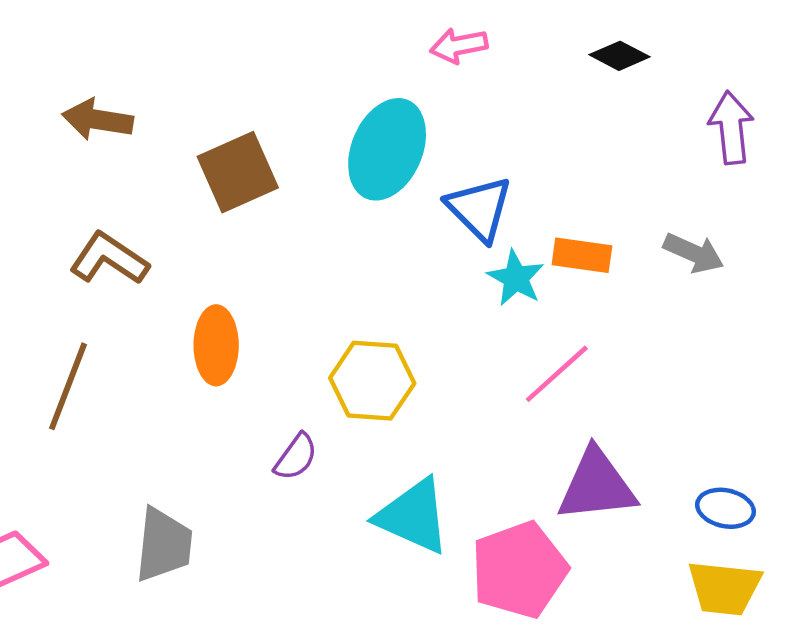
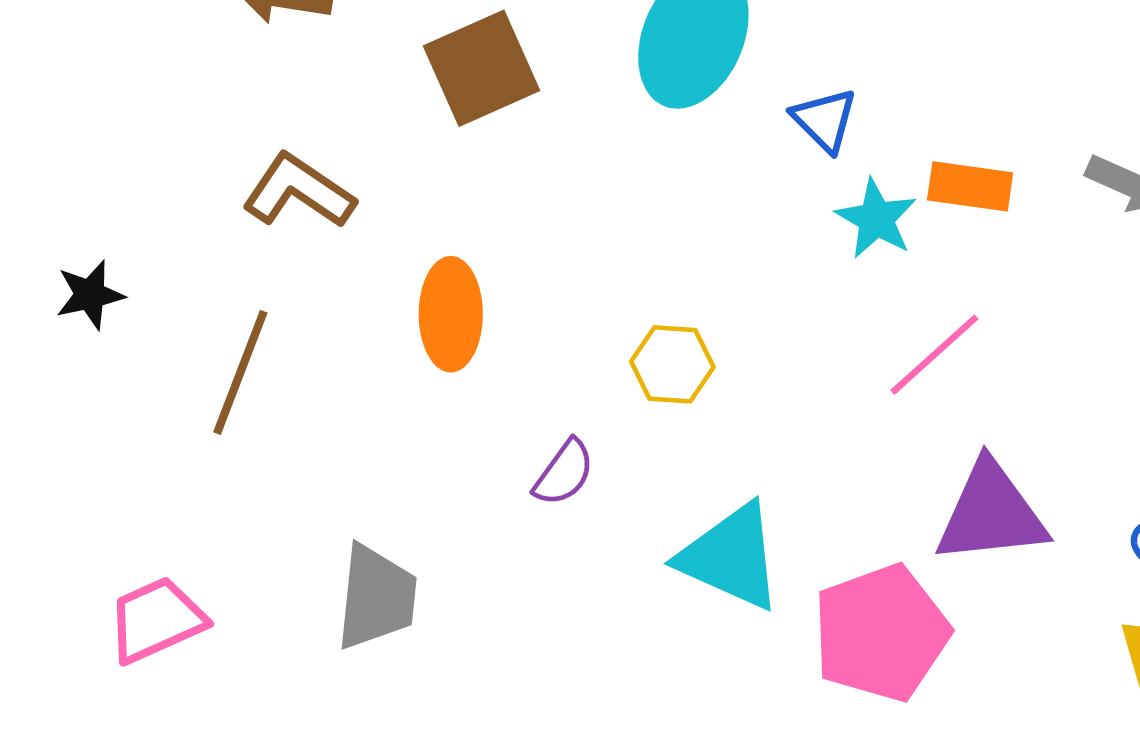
blue triangle: (479, 209) -> (824, 120), size x0.7
yellow hexagon: (372, 381) -> (672, 364), size x0.7

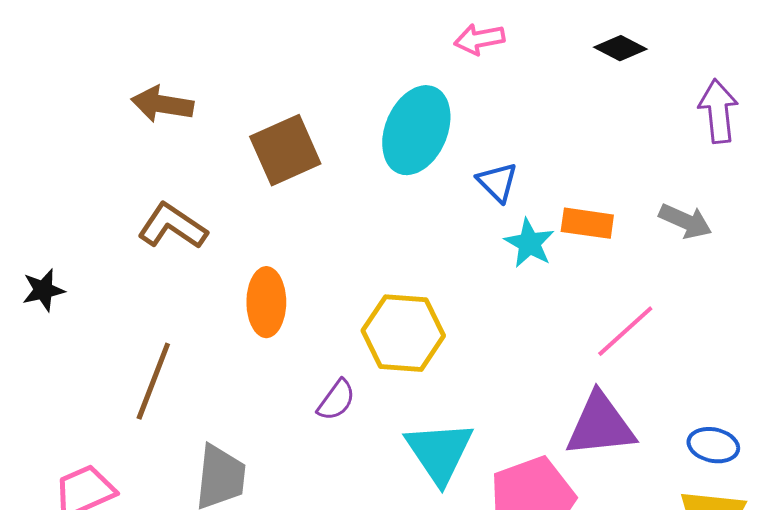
pink line: (934, 355) -> (625, 331), moved
yellow hexagon: (672, 364) -> (403, 333), size x1.6
brown line: (240, 372) -> (153, 381), moved
cyan triangle: (731, 557) -> (439, 452), turned 32

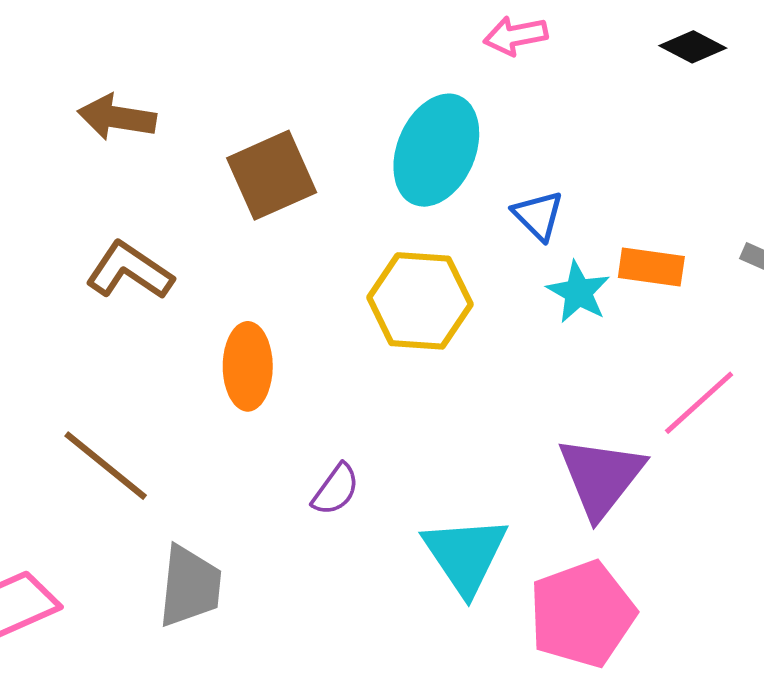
yellow hexagon: (403, 333) -> (420, 301), moved
brown line: (153, 381) -> (106, 466), turned -72
purple triangle: (600, 425) -> (601, 477), moved, turned -46

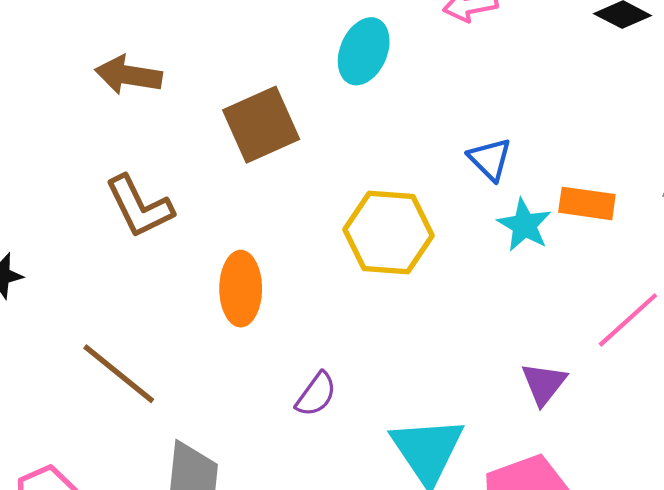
cyan ellipse: (436, 150) -> (364, 51), moved, size x0.7
brown L-shape: (130, 271) -> (139, 207), turned -150
purple triangle: (601, 477) -> (544, 384), size x0.6

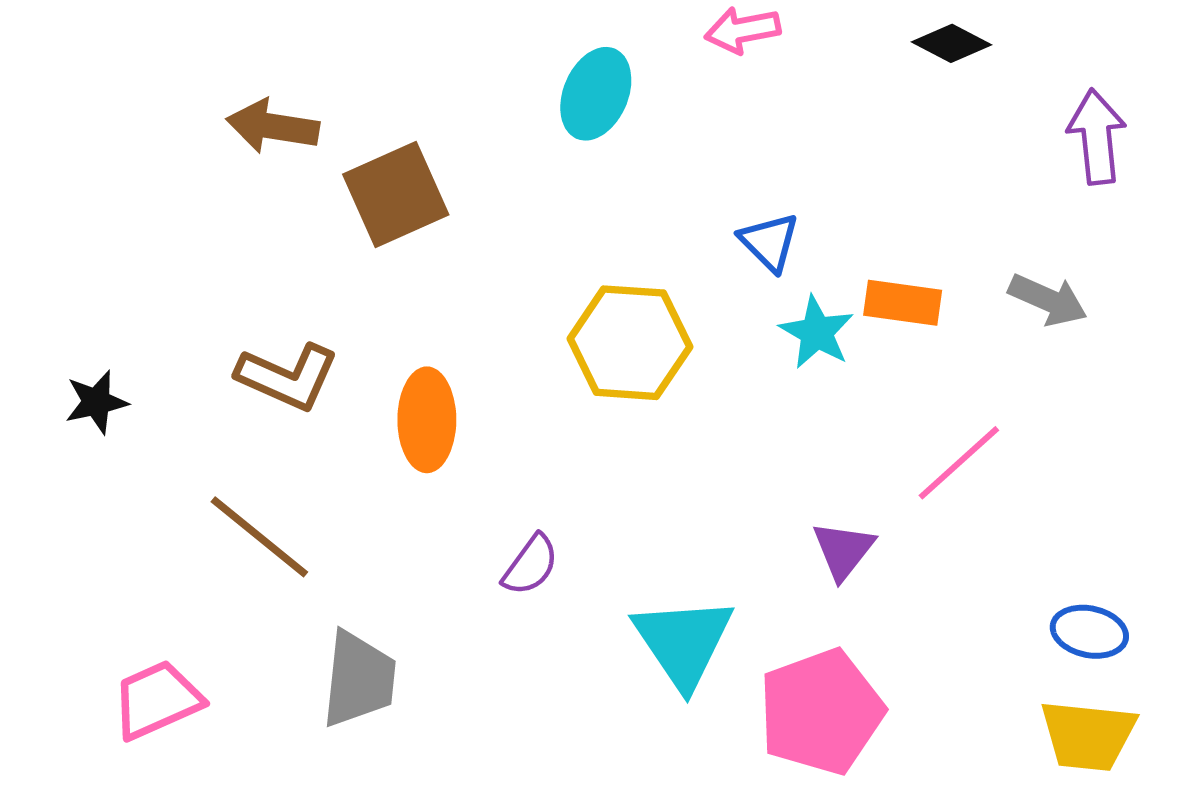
brown square: (261, 125) -> (396, 195), moved
brown L-shape: (139, 207) -> (288, 377), moved, turned -40

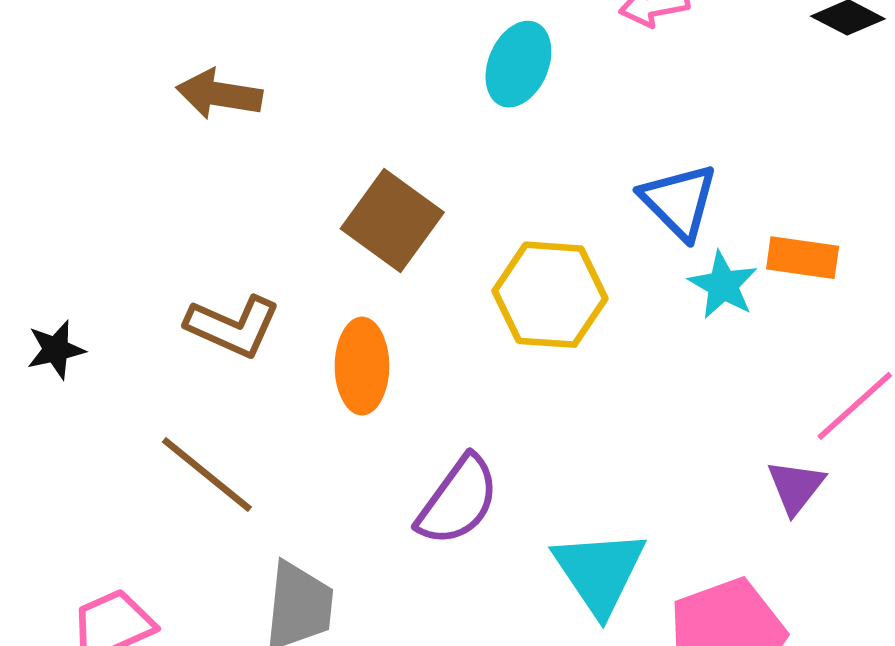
brown square: (396, 195) -> (392, 221), moved, turned -30
blue triangle: (769, 242) -> (679, 201), size x1.4
purple triangle: (843, 550) -> (796, 487), moved
purple semicircle: (531, 565) -> (458, 501), size x1.6

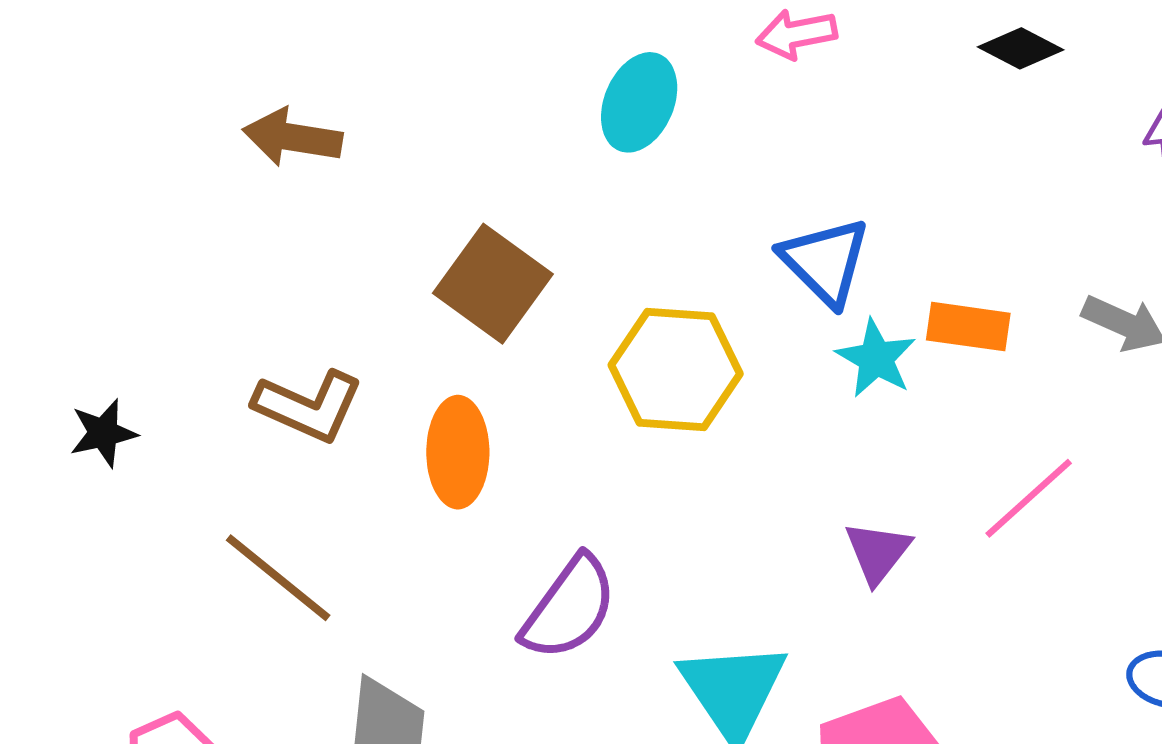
purple triangle: (796, 487) -> (878, 552), moved

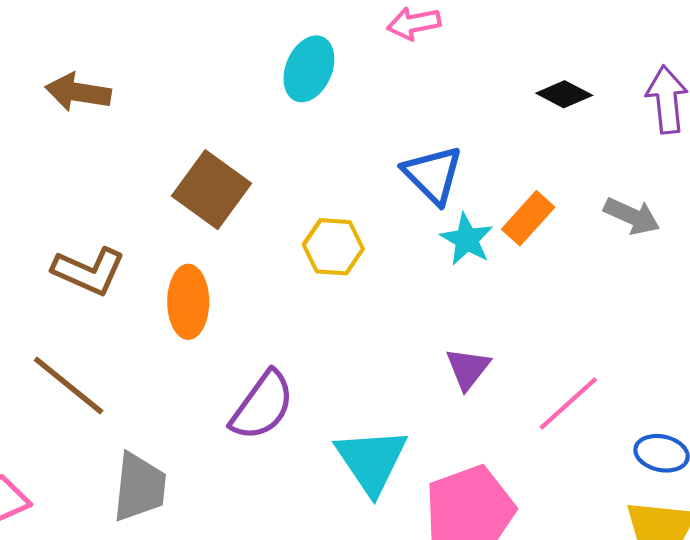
black diamond: (1021, 48) -> (564, 94), moved
orange rectangle: (968, 327) -> (528, 218), turned -56
yellow hexagon: (676, 369) -> (333, 247), size x0.7
pink line: (1029, 498) -> (568, 403), moved

